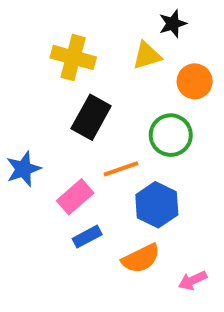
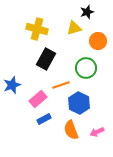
orange semicircle: (141, 259) -> (71, 130), turned 96
pink arrow: (193, 280) -> (97, 132), moved

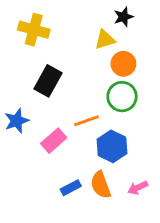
yellow cross: (37, 29) -> (34, 30), moved
orange circle: (98, 41) -> (123, 64), moved
black rectangle: (46, 59) -> (48, 81), moved
blue rectangle: (44, 119) -> (71, 188), moved

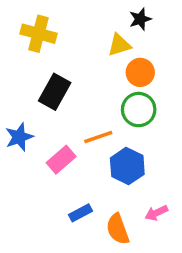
orange semicircle: (101, 185) -> (118, 229), moved

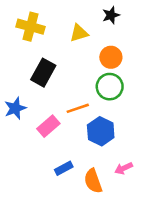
yellow triangle: (119, 45) -> (79, 33), moved

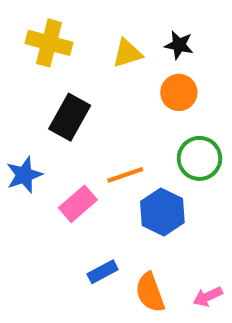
black star: (111, 15) -> (179, 45), moved, turned 30
green circle: (110, 87) -> (199, 158), moved
pink arrow: (124, 168) -> (208, 297), moved

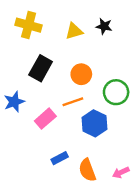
orange circle: (179, 92) -> (81, 74), moved

